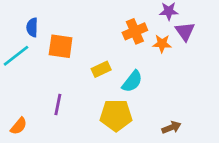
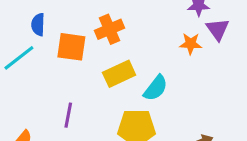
orange cross: (135, 31) -> (110, 29), moved
yellow rectangle: (101, 69) -> (119, 74), size x1.4

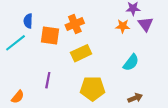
orange star: (191, 44) -> (123, 26), moved
cyan semicircle: (156, 88) -> (131, 63), moved

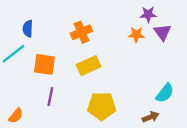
orange square: (50, 36) -> (44, 64), moved
cyan semicircle: (131, 63) -> (165, 93), moved

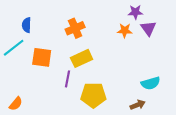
cyan semicircle: (165, 93) -> (151, 83), turned 36
purple line: (50, 97) -> (68, 79), moved

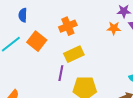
blue semicircle: (27, 25) -> (23, 15), moved
orange square: (42, 57) -> (37, 41), moved, turned 30

